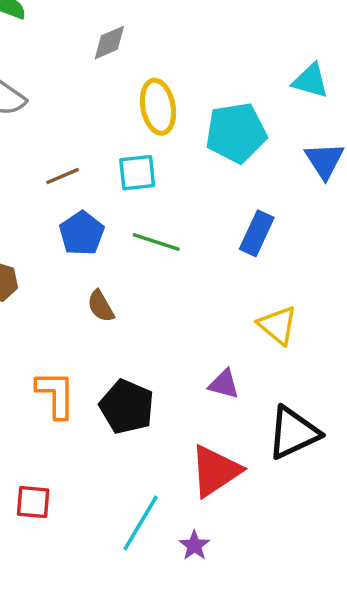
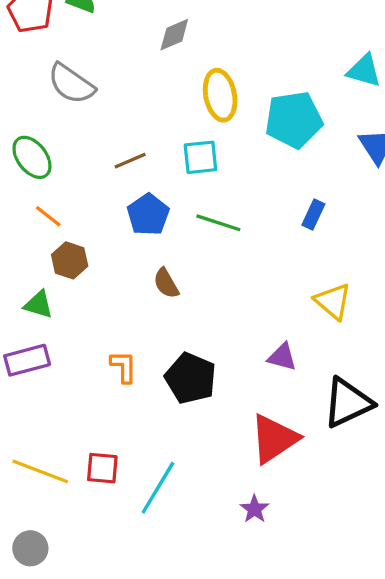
blue rectangle: (257, 233) -> (313, 215), size x0.7
orange L-shape: (56, 395) -> (124, 367), size x0.7
cyan line: (141, 523) -> (158, 488), moved

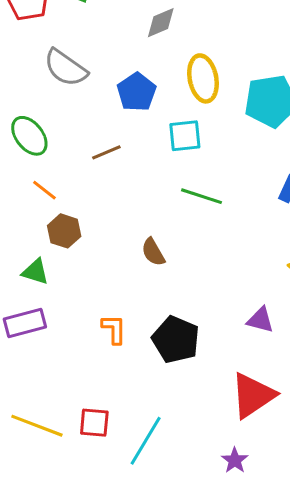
brown line: (130, 161) -> (106, 152), moved
blue pentagon: (148, 215) -> (137, 92), moved

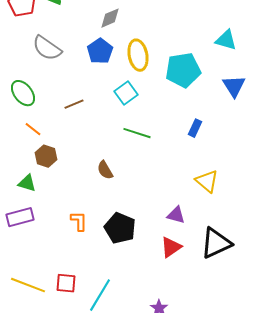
blue pentagon: (137, 92) -> (100, 51), moved
cyan square: (185, 136) -> (126, 93), turned -30
red triangle: (253, 395) -> (171, 247), moved, size x0.7

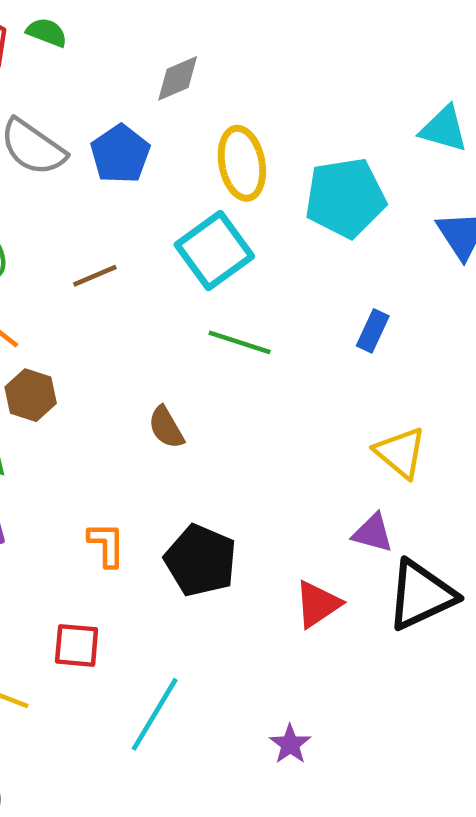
blue pentagon: (100, 51) -> (120, 154), moved
cyan square: (126, 93) -> (214, 251), size x1.4
purple triangle: (176, 215) -> (373, 533), moved
red square: (66, 283) -> (77, 645), moved

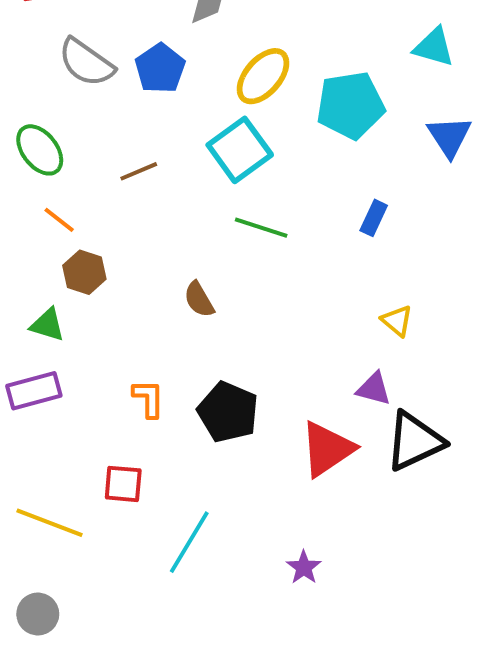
yellow ellipse: (242, 163) -> (263, 76), turned 52
yellow triangle: (400, 453) -> (397, 321), size x0.7
red triangle: (318, 604) -> (327, 449), size x1.4

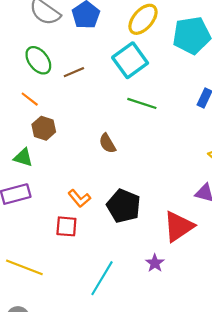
green ellipse: (40, 150) -> (38, 60), moved
orange L-shape: (148, 398) -> (79, 198), turned 140
red square: (123, 484) -> (66, 226), moved
purple star: (304, 567) -> (155, 263), moved

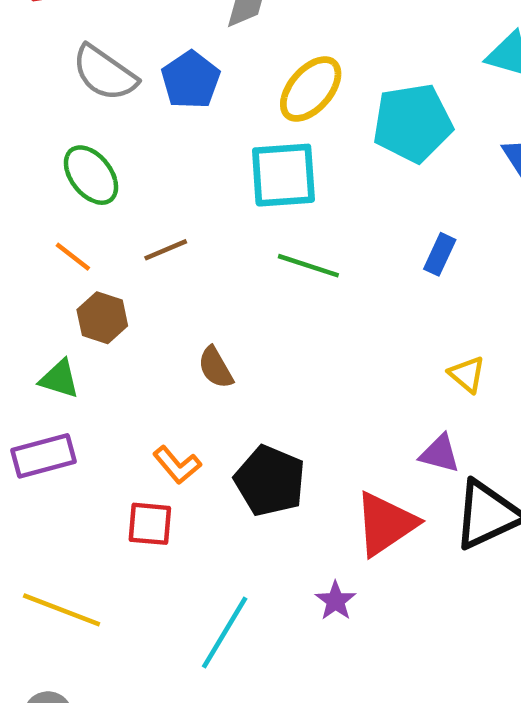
cyan square: (130, 60) -> (283, 175), turned 32
brown line: (74, 72) -> (166, 250), moved
brown semicircle: (107, 143) -> (216, 368), moved

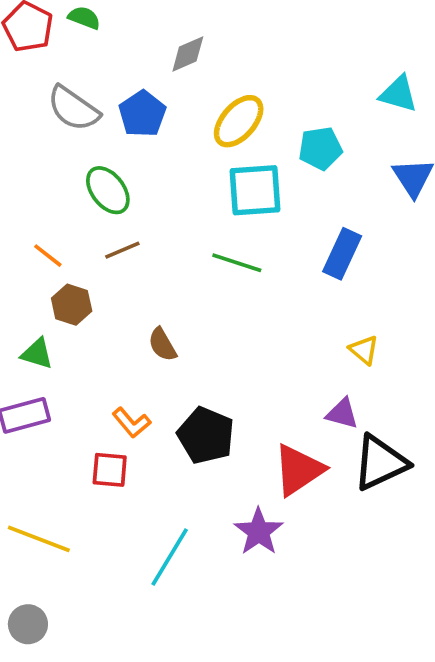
cyan pentagon: (413, 123) -> (320, 148), size x0.7
green ellipse: (91, 175) -> (108, 190), moved
cyan square: (283, 175) -> (255, 190), moved
blue rectangle: (440, 254) -> (342, 254), size x1.5
purple star: (336, 601) -> (259, 532), size x1.5

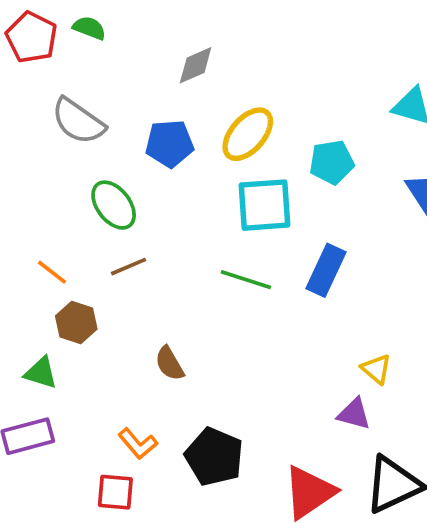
blue pentagon: (142, 114) -> (169, 144), moved, turned 30
blue rectangle: (342, 254) -> (326, 270), moved
purple triangle: (342, 414) -> (354, 414), moved

